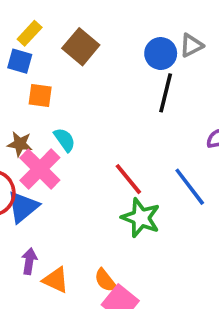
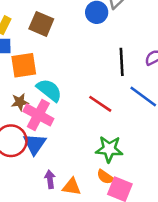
black line: (166, 93) -> (122, 62), moved
orange square: (40, 96) -> (24, 65), size x1.5
cyan semicircle: (65, 140) -> (49, 90), size x1.5
green star: (141, 218) -> (109, 149), moved

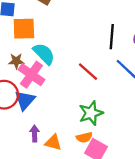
green star: (109, 149) -> (91, 113), turned -30
orange semicircle: (105, 177) -> (84, 137), turned -56

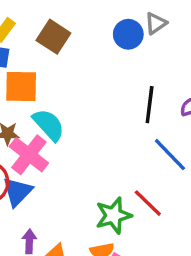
red line: (88, 72) -> (148, 203), moved

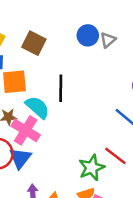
gray triangle: (156, 23) -> (108, 40), moved
black line: (150, 105) -> (61, 88), moved

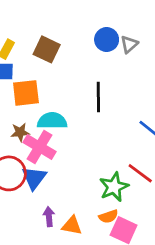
black line: (61, 88) -> (98, 97), moved
cyan semicircle: (37, 107) -> (52, 121), turned -40

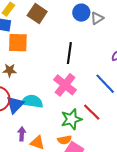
cyan semicircle: (52, 121) -> (32, 101), moved
pink cross: (39, 147) -> (65, 85), moved

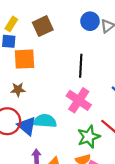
brown square: (37, 14) -> (43, 26), turned 36
blue triangle: (15, 105) -> (27, 126), turned -30

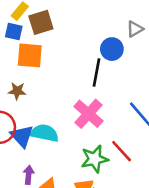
blue circle: (90, 21) -> (112, 49), moved
brown square: (43, 26) -> (41, 22), moved

